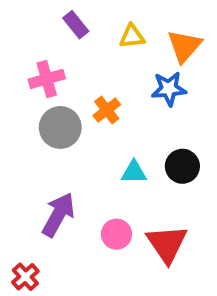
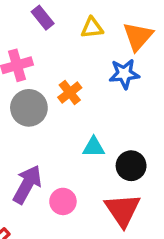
black circle: (182, 166) -> (131, 166), moved
pink circle: (116, 234) -> (63, 201), moved

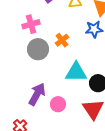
cyan triangle: (94, 147) -> (76, 72), size x1.6

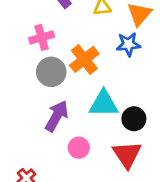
orange cross: (62, 40) -> (84, 59), size x1.5
purple arrow: (37, 94) -> (57, 116), moved

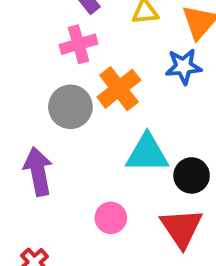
pink cross: (42, 37) -> (79, 44), moved
purple arrow: (57, 116) -> (38, 171), moved, turned -40

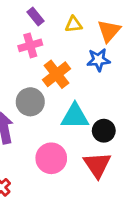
gray circle: (70, 107) -> (30, 102), moved
pink circle: (111, 218) -> (51, 158), size x1.5

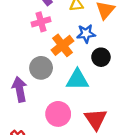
blue star: (99, 60) -> (86, 34), moved
black circle: (104, 131) -> (101, 57), moved

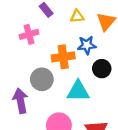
pink cross: (41, 22) -> (29, 34), moved
orange cross: (62, 45) -> (63, 57), turned 30

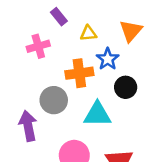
yellow triangle: (77, 16) -> (88, 33), moved
blue star: (87, 45) -> (108, 59), turned -30

